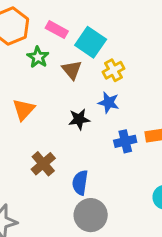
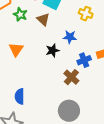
yellow cross: (113, 70) -> (86, 14), moved, turned -32
brown cross: (43, 164) -> (71, 77), moved
blue semicircle: (80, 183) -> (20, 96), moved

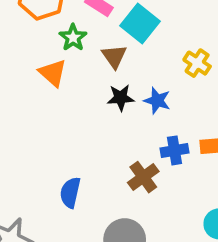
orange triangle: (16, 49) -> (53, 73), moved, turned -35
black star: (53, 50) -> (121, 98), moved
blue semicircle: (20, 96) -> (70, 193), moved

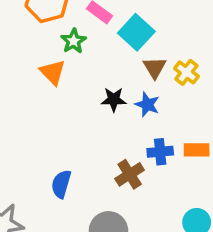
brown triangle: (114, 56) -> (155, 68), moved

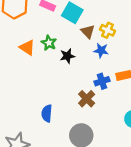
green star: (74, 41) -> (49, 43), moved
blue star: (147, 105) -> (101, 50), moved

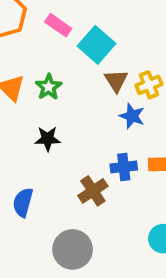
yellow cross: (107, 30) -> (149, 85), turned 32
black star: (67, 56) -> (48, 139), moved

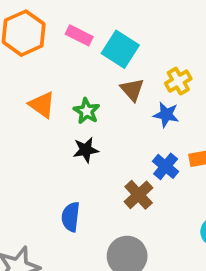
brown triangle: (116, 81) -> (132, 90), moved
green star: (49, 87) -> (87, 111), moved
blue cross: (124, 167) -> (166, 166), turned -35

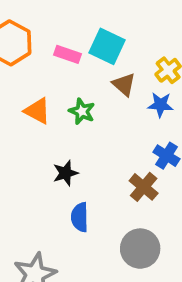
pink rectangle: (79, 35) -> (67, 54), moved
black star: (86, 150) -> (66, 173), moved

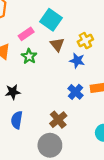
pink rectangle: (67, 54) -> (26, 34), moved, turned -64
brown cross: (144, 187) -> (58, 120), moved

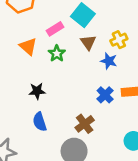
blue semicircle: (17, 120) -> (40, 122), turned -30

